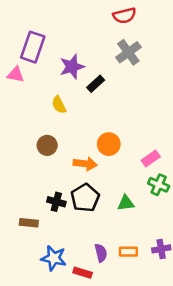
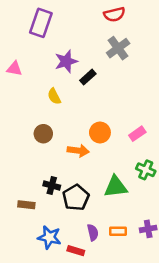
purple rectangle: (33, 47) -> (41, 23), moved
pink rectangle: (151, 158) -> (137, 134), moved
black pentagon: (85, 198) -> (76, 198), moved
green triangle: (126, 203) -> (116, 187), size x1.5

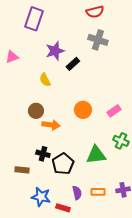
gray cross: (118, 48) -> (98, 40), turned -36
pink triangle: (14, 69) -> (12, 57), turned -32
orange arrow: (78, 151) -> (51, 125), moved

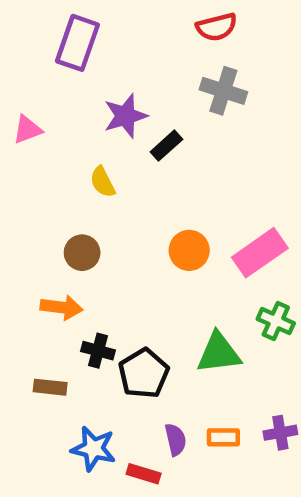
pink rectangle: (114, 111) -> (260, 253), size x1.6
orange arrow: (51, 125) -> (62, 307), moved

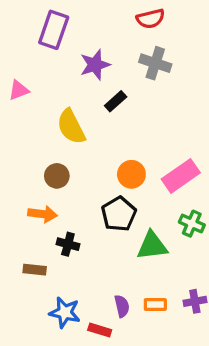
purple star: (125, 116) -> (95, 65), moved
yellow semicircle: (103, 182) -> (71, 127), size x1.6
black pentagon: (144, 373) -> (119, 214), moved

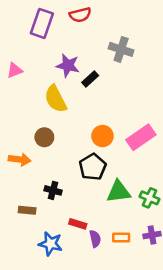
red semicircle: (151, 19) -> (80, 15), moved
purple star: (95, 65) -> (68, 65), moved, turned 30
orange arrow: (43, 214) -> (20, 160), moved
green cross: (192, 224) -> (150, 198), moved
red rectangle: (100, 330) -> (78, 224), moved

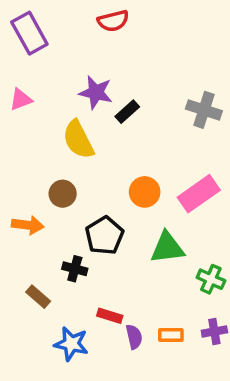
purple rectangle: (42, 23) -> (29, 33), moved, turned -48
gray cross: (121, 49) -> (204, 110), moved
black pentagon: (93, 167) -> (104, 236), moved
green triangle: (119, 192) -> (167, 248), moved
brown rectangle: (27, 210) -> (38, 297), turned 35

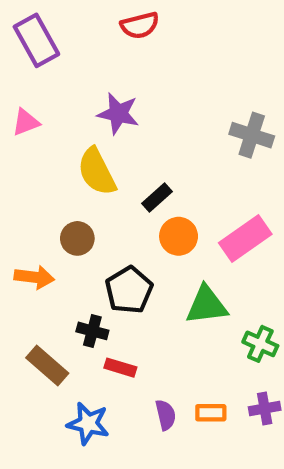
black rectangle: (127, 112) -> (157, 198), moved
brown rectangle: (38, 297) -> (47, 365), size x1.4
red rectangle: (110, 316) -> (120, 368), moved

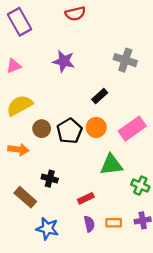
gray cross: (252, 135) -> (125, 60), moved
yellow semicircle: (97, 172) -> (20, 105), moved, turned 88
black rectangle: (157, 198) -> (100, 96), moved
black pentagon: (129, 290) -> (69, 131), moved
red rectangle: (120, 368) -> (86, 198), moved, turned -42

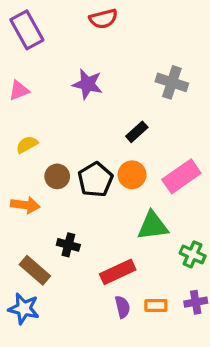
yellow semicircle: (20, 105) -> (27, 145), size x0.6
red rectangle: (86, 198) -> (118, 272), size x1.5
blue star: (47, 229) -> (24, 309), moved

